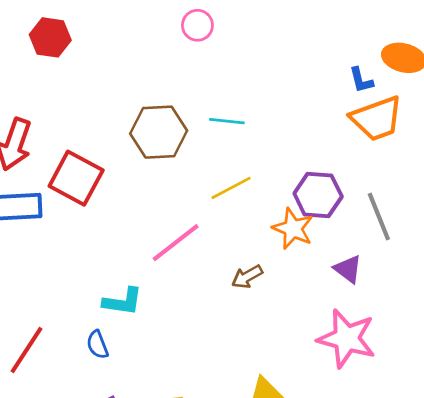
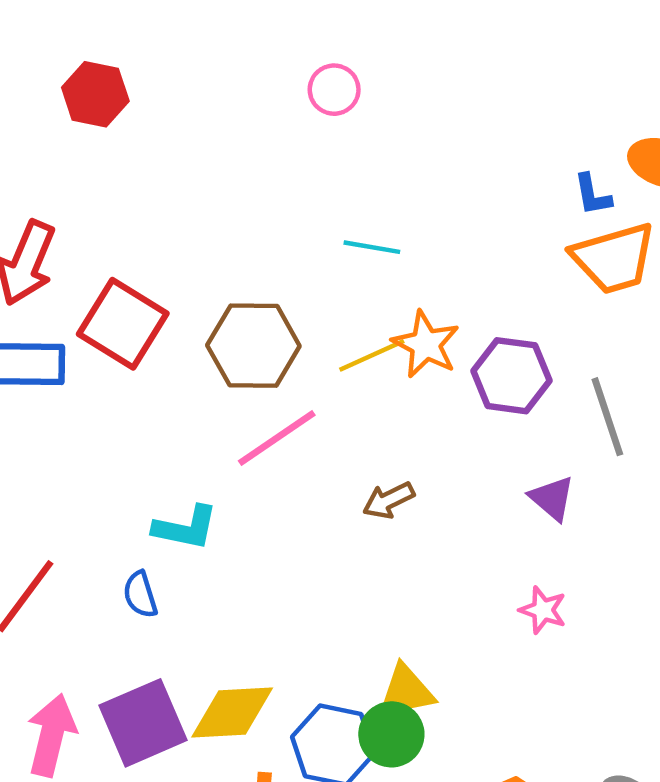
brown hexagon: (159, 132) -> (253, 346), moved
orange star: (293, 229) -> (426, 344), moved
pink star: (347, 338) -> (543, 610), size x0.5

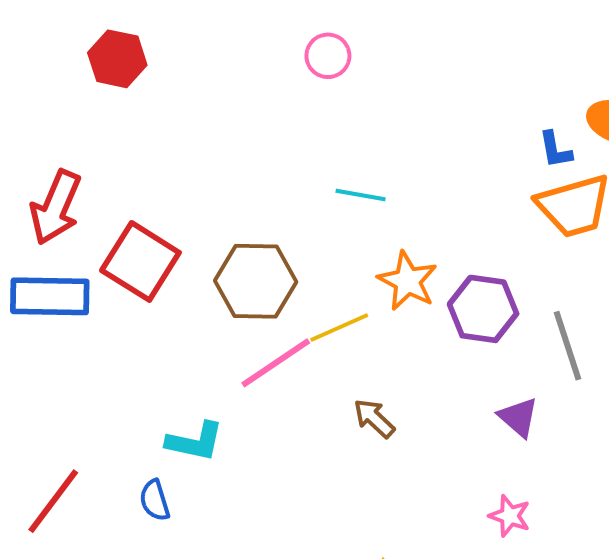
yellow line: (372, 355) -> (339, 328), moved
brown arrow: (389, 500) -> (374, 418), turned 69

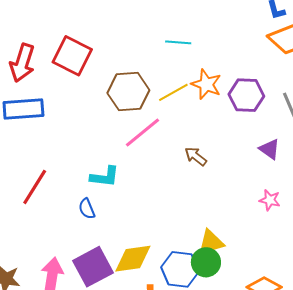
red square: (140, 261) -> (72, 56), moved
yellow line: (339, 328) -> (173, 92), moved
red line: (53, 501) -> (35, 187), moved

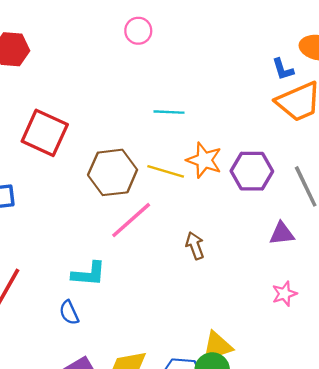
yellow line: (173, 92) -> (166, 171), turned 48
purple triangle: (270, 149) -> (282, 234), turned -40
brown arrow: (196, 156) -> (195, 246), turned 35
pink star: (270, 200) -> (284, 294), turned -30

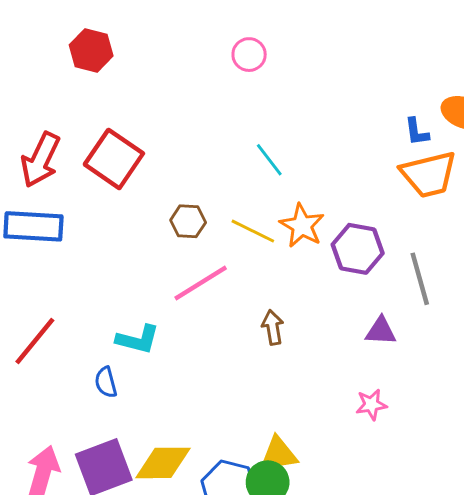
cyan line: (169, 112) -> (269, 160), turned 40
brown hexagon: (113, 172) -> (188, 221), size x0.6

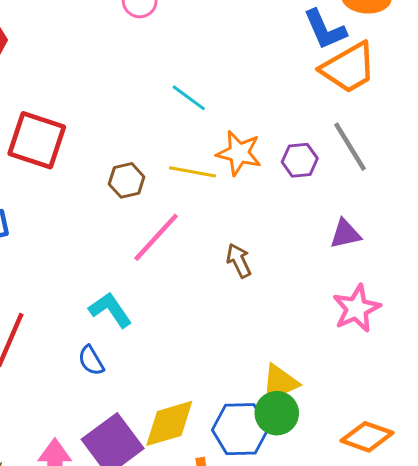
blue L-shape: (417, 132) -> (325, 29), size x1.5
purple hexagon: (358, 249) -> (300, 160), size x0.7
gray line: (420, 279) -> (350, 147), moved
cyan L-shape: (138, 339) -> (110, 310), turned -123
pink star: (371, 405) -> (357, 308), size x1.5

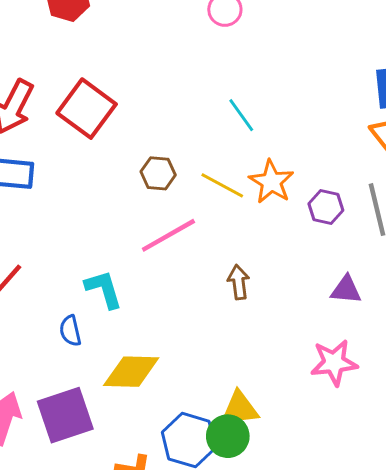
yellow diamond: (169, 423) -> (131, 372), moved

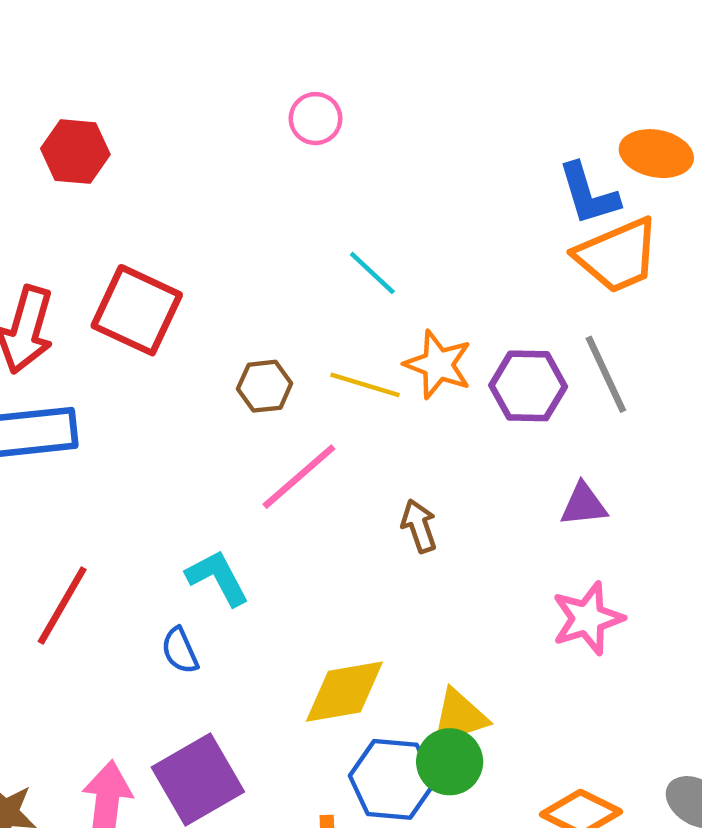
purple hexagon: (326, 207) -> (528, 386), size x1.4
yellow diamond: (131, 372) -> (344, 692), moved

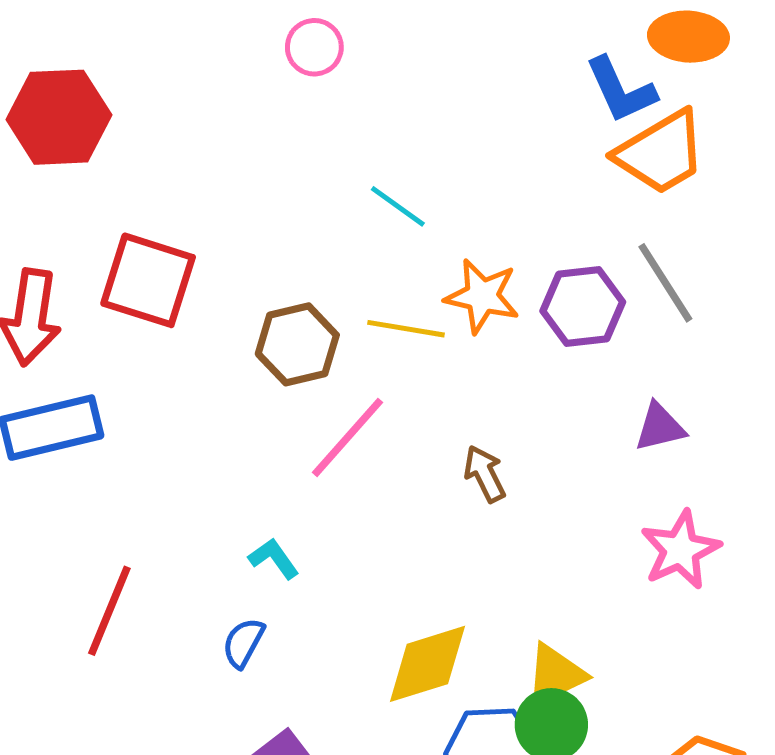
red hexagon: (75, 152) -> (59, 117), size x1.4
brown hexagon: (265, 386) -> (297, 344), size x1.4
cyan L-shape: (218, 578) -> (274, 559), size x0.7
blue semicircle: (180, 651) -> (243, 643), turned 60

